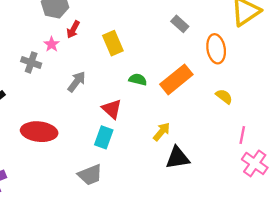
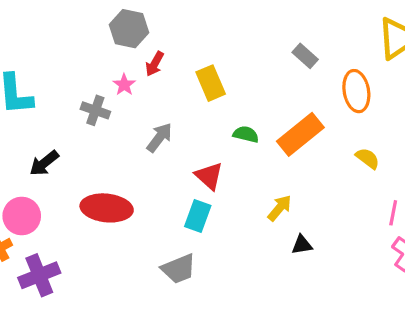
black triangle: (178, 158) -> (302, 245), size x0.6

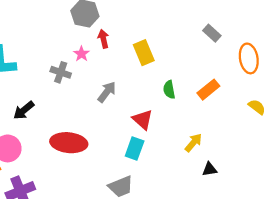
red arrow: (155, 64) -> (103, 39), turned 138
green semicircle: (246, 134) -> (169, 90), turned -114
orange rectangle: (300, 134) -> (208, 90), size x0.7

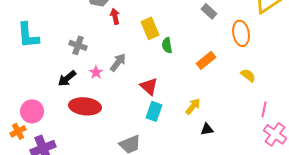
pink star: (81, 54) -> (96, 72), moved
green semicircle: (169, 90) -> (167, 45), moved
black arrow: (24, 110) -> (67, 78), moved
cyan rectangle: (135, 148) -> (154, 111), moved

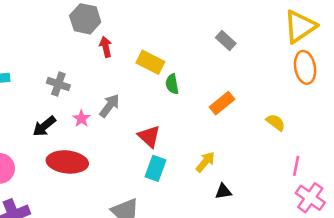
yellow rectangle: (150, 28) -> (150, 62), turned -40
orange ellipse: (241, 33) -> (305, 67), moved

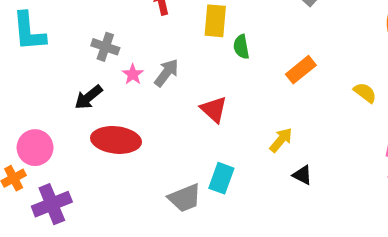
yellow rectangle: (150, 62) -> (215, 21), turned 68
pink star: (81, 119) -> (133, 74), moved
cyan rectangle: (155, 168) -> (221, 178), moved
black triangle: (223, 191) -> (302, 175), turned 36

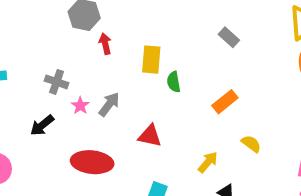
yellow semicircle: (365, 93) -> (251, 144), moved
red triangle: (214, 109) -> (150, 136), turned -30
red ellipse: (116, 140) -> (92, 162), moved

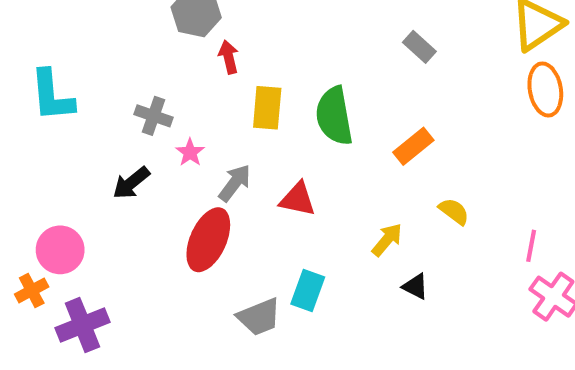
yellow rectangle: (151, 60) -> (267, 108), moved
green semicircle: (174, 82) -> (334, 116), size x1.8
gray arrow: (109, 104) -> (235, 183), moved
red ellipse: (92, 162) -> (208, 240), turned -72

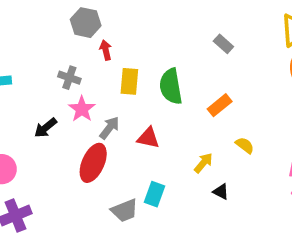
gray cross: (154, 116) -> (69, 78), moved
pink star: (190, 152) -> (82, 109), size x1.5

